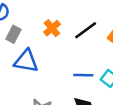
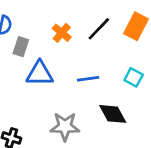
blue line: (83, 75) -> (88, 79), moved

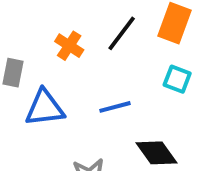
cyan square: (134, 77) -> (177, 79), moved

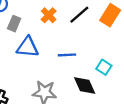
cyan square: (177, 79) -> (104, 67), moved

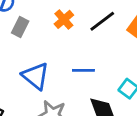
blue triangle: (28, 47) -> (36, 76), moved, turned 30

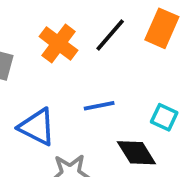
orange cross: (64, 19) -> (59, 43), size x1.4

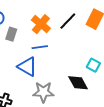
blue line: (99, 106) -> (40, 47), moved

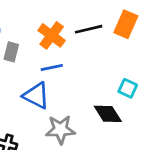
black line: (68, 21) -> (89, 29), turned 36

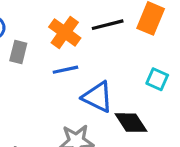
cyan square: (128, 88) -> (157, 79), moved
blue triangle: (36, 96) -> (98, 97), moved

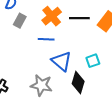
cyan square: (157, 79) -> (93, 61), moved, turned 32
black diamond: (131, 123) -> (78, 82), turned 35

